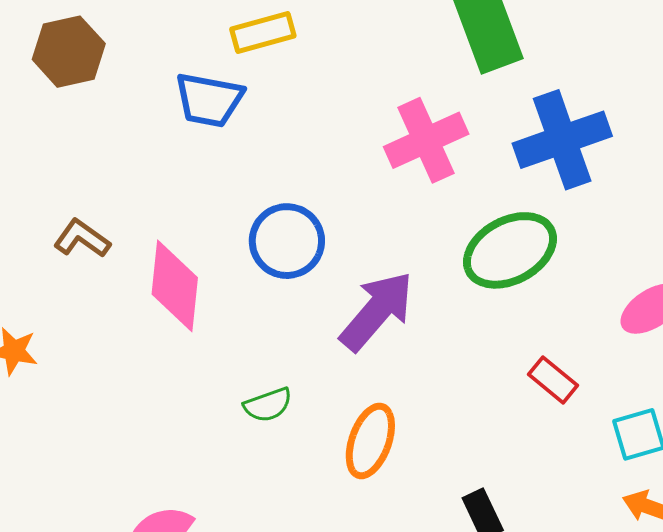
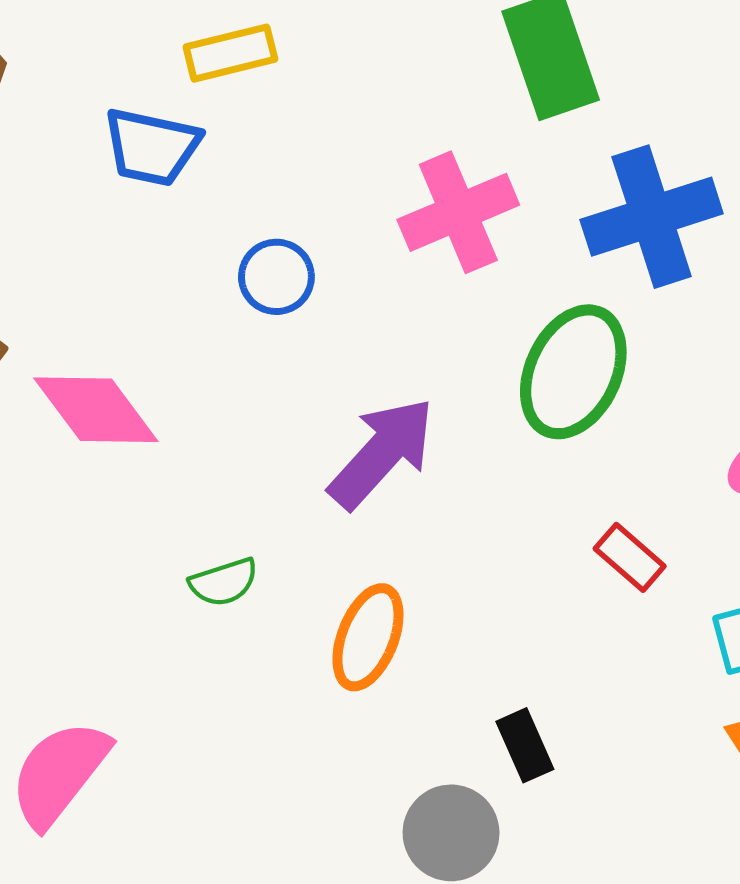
blue circle: (287, 241) -> (276, 277), moved, size x0.7
green ellipse: (510, 250) -> (573, 372), turned -38
pink diamond: (175, 286) -> (96, 410), turned -44

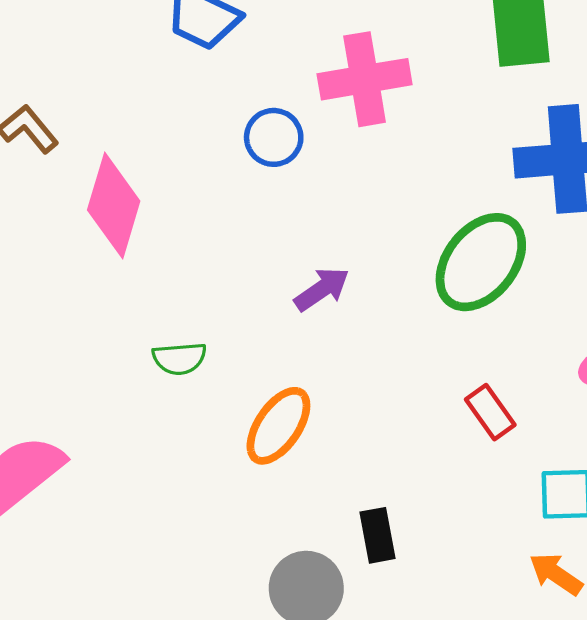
pink cross: (458, 212) -> (365, 79), moved
pink diamond: (96, 410) -> (114, 206), turned 40
purple arrow: (382, 453) -> (322, 289), size x0.6

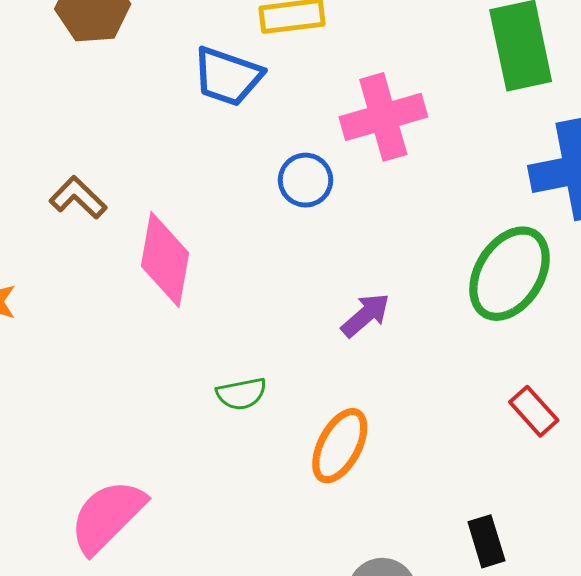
black rectangle: (378, 535) -> (486, 541), moved

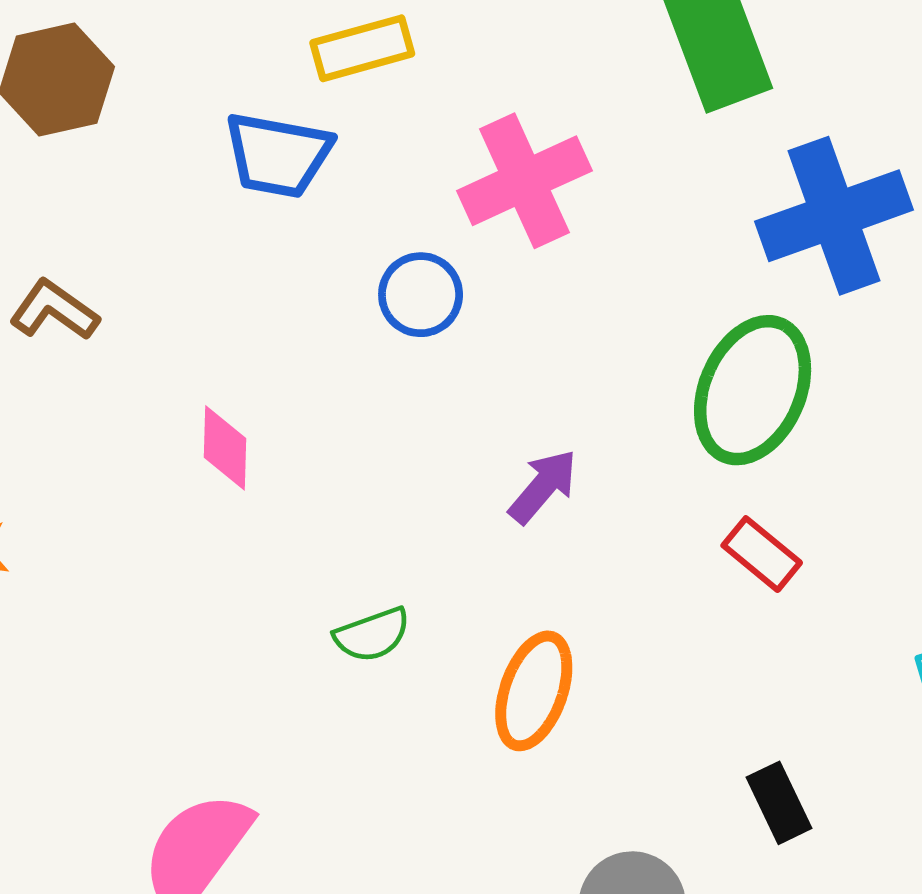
brown L-shape: (78, 198) -> (54, 310), moved
pink diamond: (165, 259) -> (225, 448), size x0.6
red rectangle: (534, 411) -> (762, 554), moved

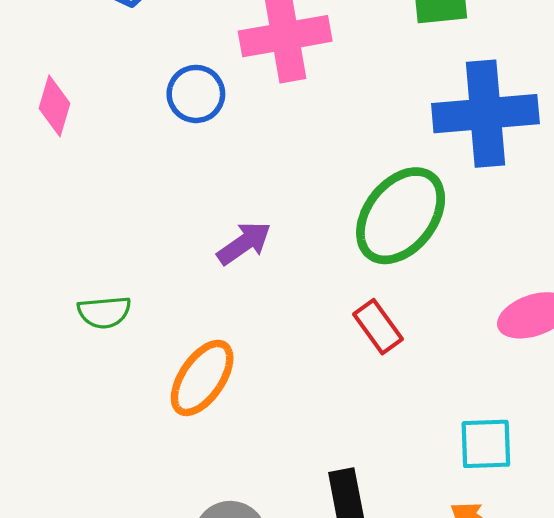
pink diamond: (225, 448) -> (54, 106), moved

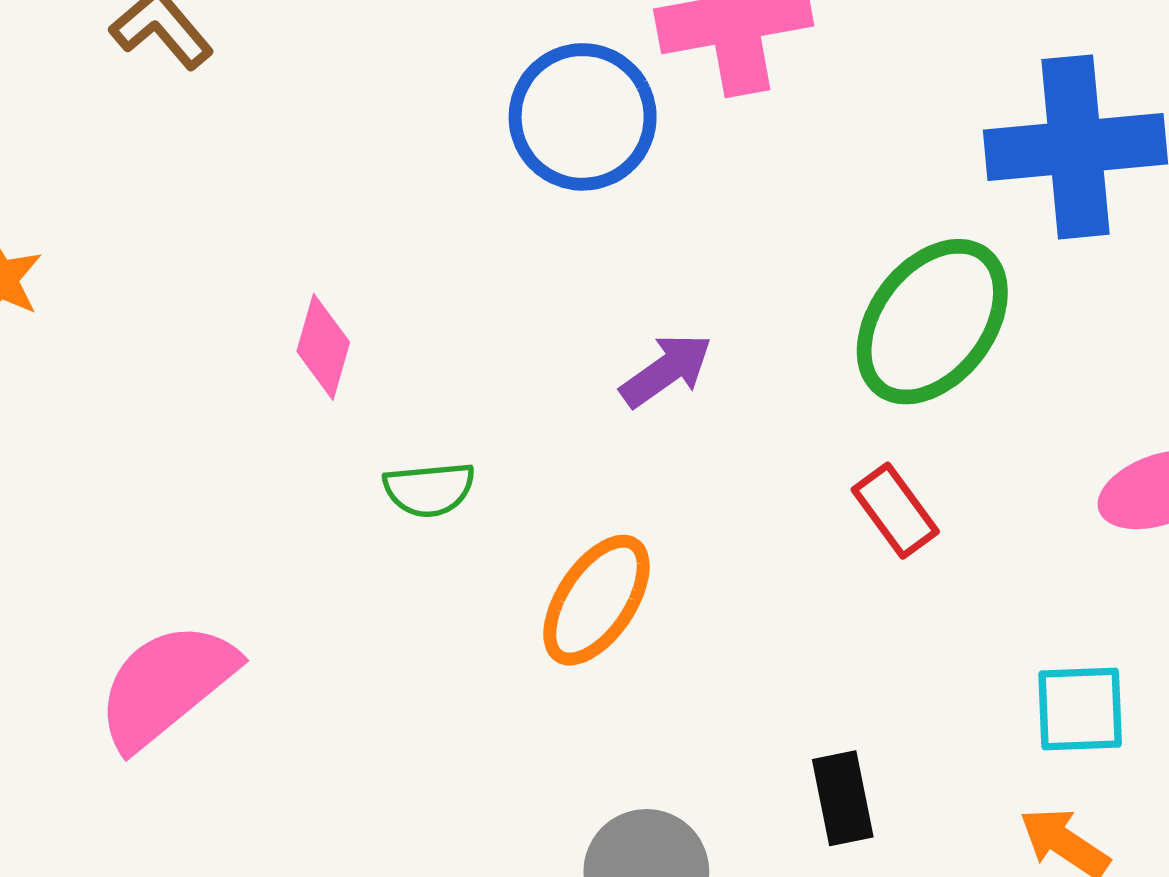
blue circle: (196, 94) -> (583, 117), size x1.5
pink diamond: (54, 106) -> (323, 347), moved

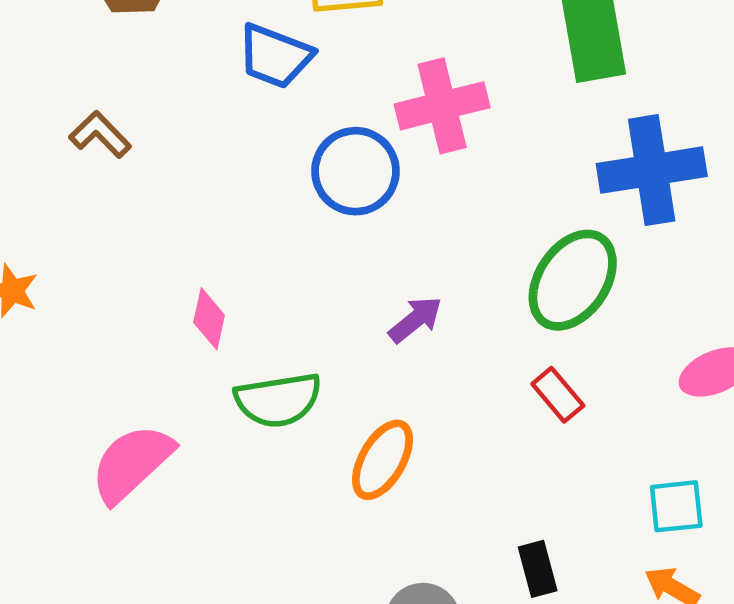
green semicircle: (429, 489) -> (278, 400), size x1.6
pink semicircle: (166, 685) -> (132, 463), moved

